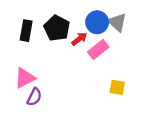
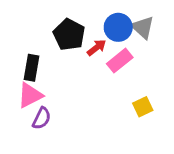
black rectangle: (26, 31) -> (32, 68), moved
yellow square: (117, 87) -> (143, 107), turned -35

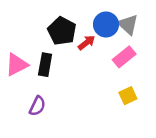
pink rectangle: (120, 61) -> (124, 57), moved
black rectangle: (32, 68) -> (45, 65), moved
pink triangle: (30, 95) -> (17, 65), moved

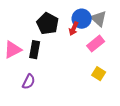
red arrow: (87, 43) -> (74, 29), moved, turned 152
yellow square: (128, 96) -> (99, 74), turned -32

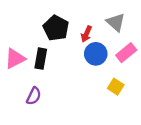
blue circle: (82, 19) -> (96, 54), moved
pink rectangle: (96, 44) -> (126, 53), moved

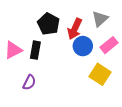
gray triangle: (116, 22) -> (100, 19), turned 36
red arrow: (86, 34) -> (75, 29), size x1.5
yellow square: (116, 87) -> (100, 74), size x1.5

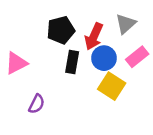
black pentagon: (48, 24) -> (61, 30), turned 30
black rectangle: (35, 50) -> (72, 62), moved
yellow square: (100, 74) -> (112, 86), moved

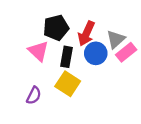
gray triangle: (126, 24) -> (116, 39), moved
pink triangle: (16, 63) -> (38, 51), moved, turned -50
yellow square: (112, 86) -> (68, 84), moved

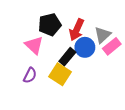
black rectangle: (67, 57) -> (67, 57), moved, turned 30
purple semicircle: (34, 95) -> (30, 75), moved

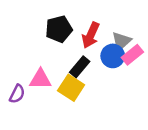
pink triangle: (34, 45) -> (40, 79), moved, turned -42
blue circle: (85, 47) -> (113, 56), moved
purple semicircle: (30, 75) -> (17, 94), moved

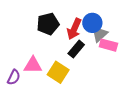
pink rectangle: (132, 55) -> (108, 45), turned 54
blue circle: (113, 56) -> (92, 23), moved
black rectangle: (80, 67) -> (76, 49), moved

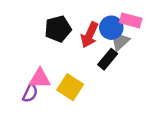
pink rectangle: (108, 45) -> (131, 20), moved
black rectangle: (76, 49) -> (108, 59), moved
purple semicircle: (14, 77) -> (30, 93), moved

